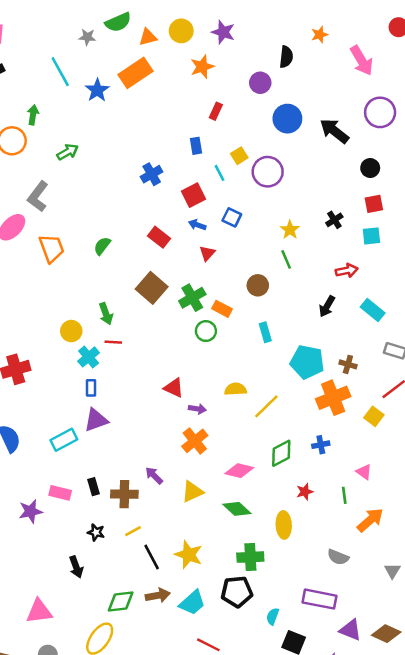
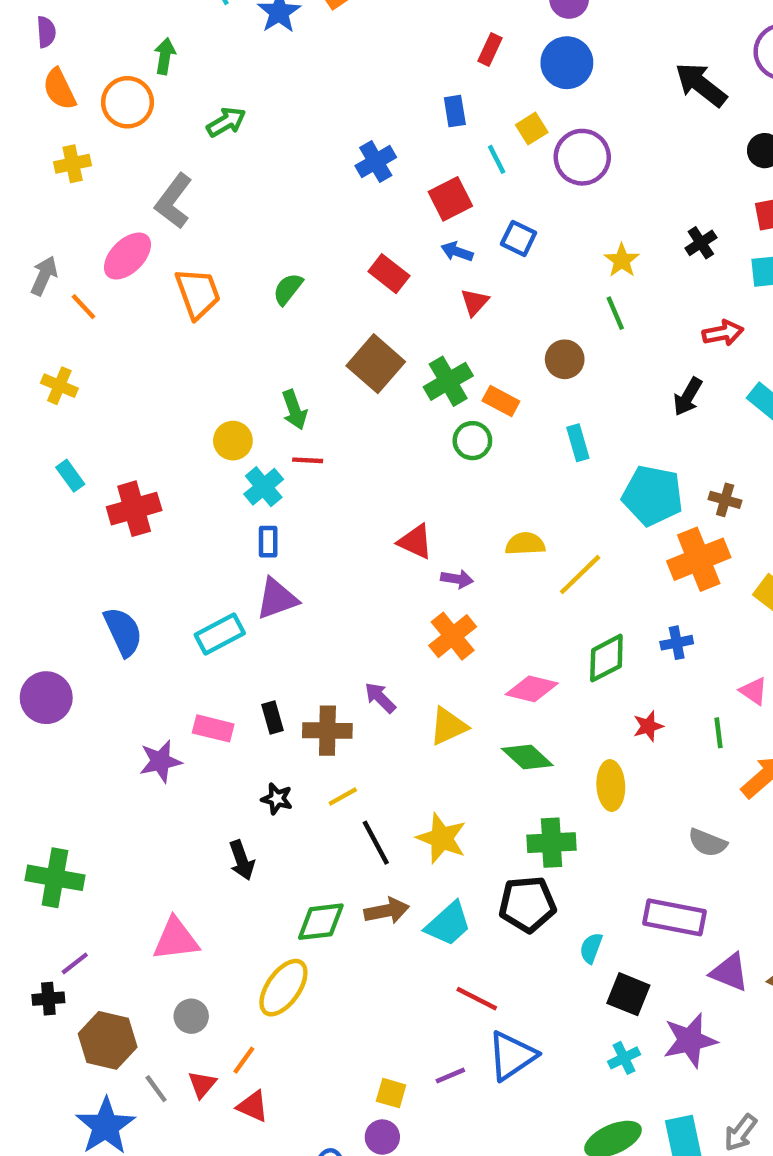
blue circle: (287, 119) -> (567, 63), moved

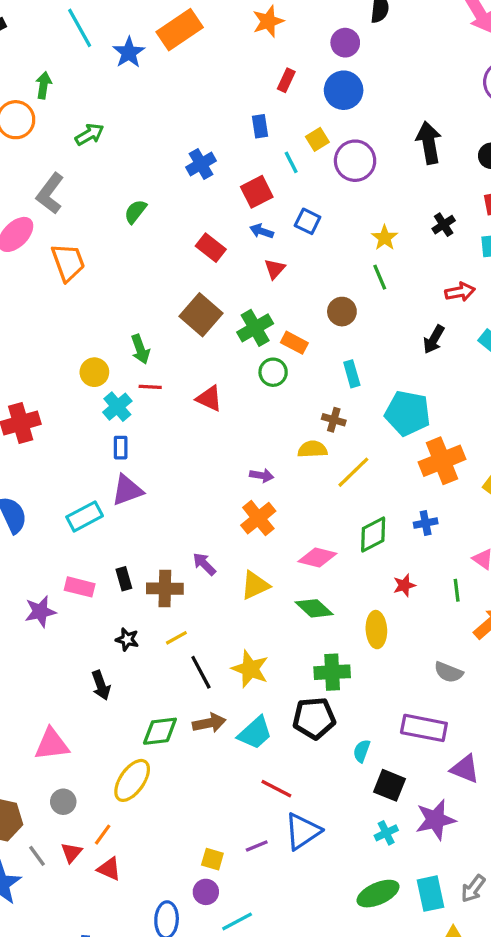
black arrow: (701, 85) -> (429, 143), moved, turned 42
green semicircle: (288, 289) -> (135, 212), moved
brown cross: (725, 500) -> (334, 420), moved
red triangle: (415, 542) -> (209, 398), moved

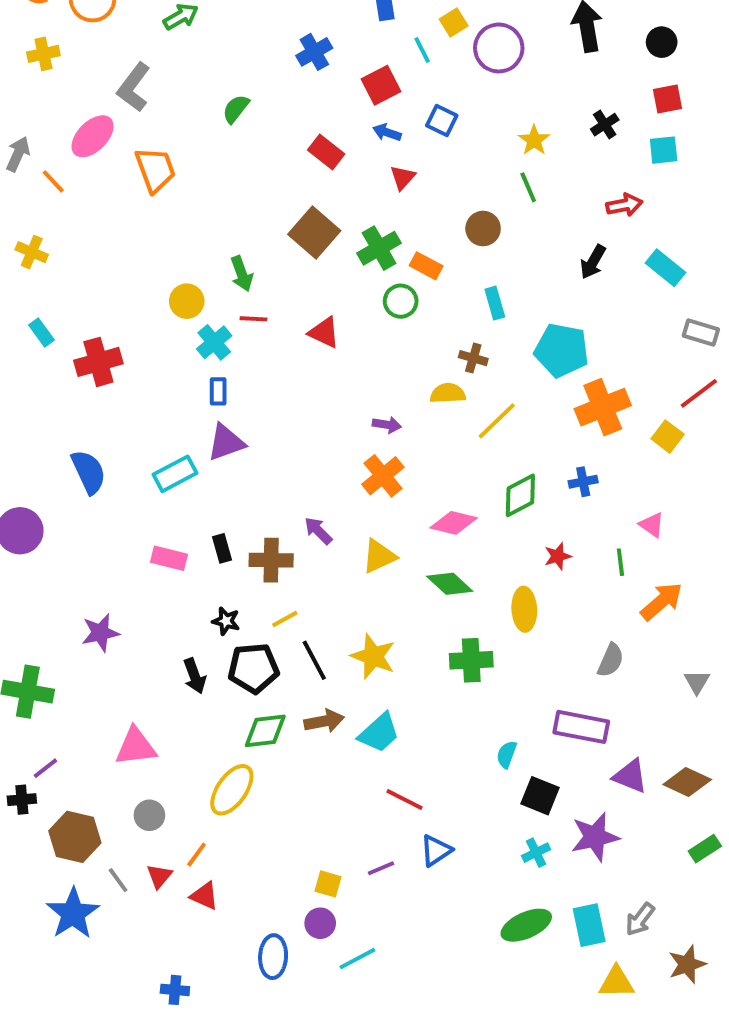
purple star: (40, 612) -> (100, 633), moved
gray semicircle: (449, 672) -> (611, 660), turned -88
black pentagon: (314, 718) -> (253, 668), moved
blue triangle: (303, 831) -> (436, 851), size x0.7

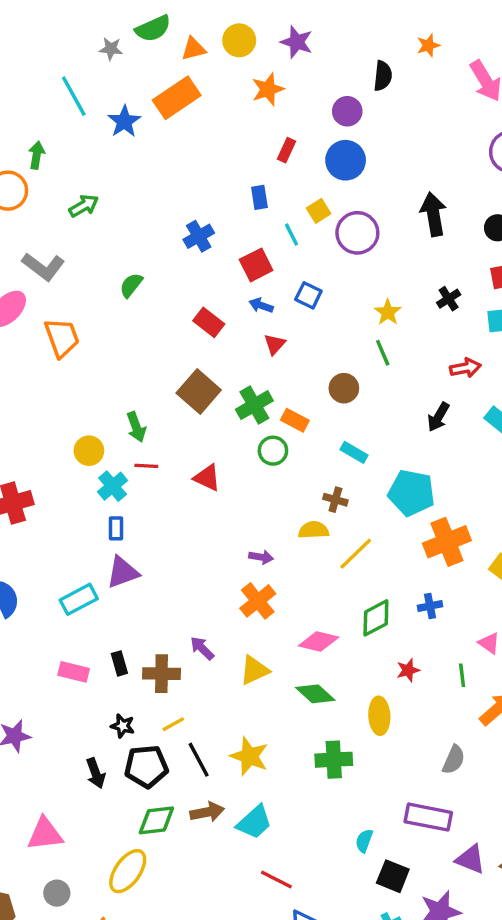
gray L-shape: (134, 87) -> (43, 267), turned -90
cyan rectangle: (495, 303) -> (354, 452), turned -44

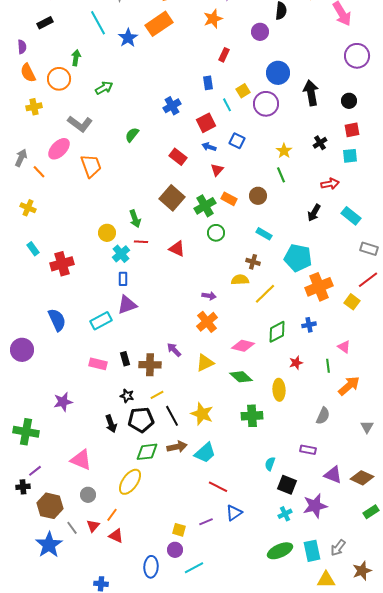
blue circle: (346, 160) -> (278, 73), moved
orange rectangle: (295, 420) -> (229, 199), moved
purple rectangle: (428, 817) -> (308, 450), size x0.6
pink triangle: (45, 834) -> (81, 460), turned 30

